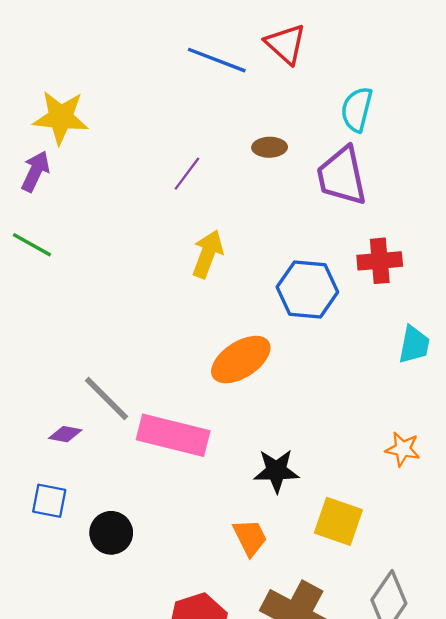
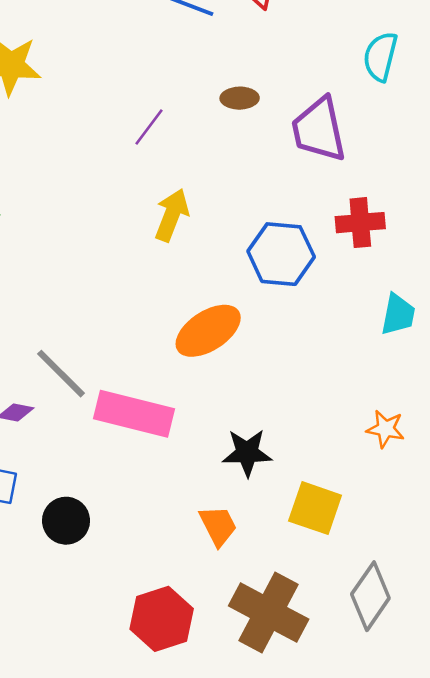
cyan semicircle: (357, 109) -> (380, 57), moved

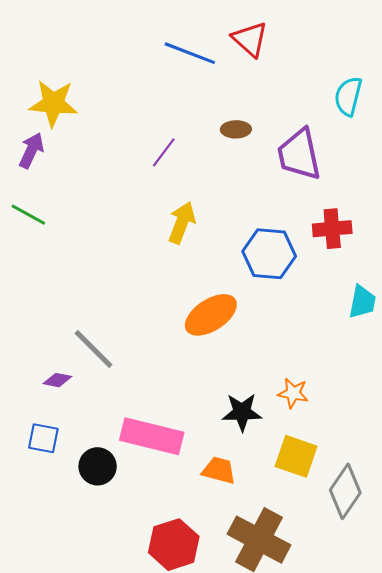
pink rectangle: (134, 414) -> (152, 436), moved
orange star: (385, 429) -> (293, 393), moved
orange trapezoid: (218, 526) -> (219, 470), turned -48
gray diamond: (370, 596) -> (345, 491), moved

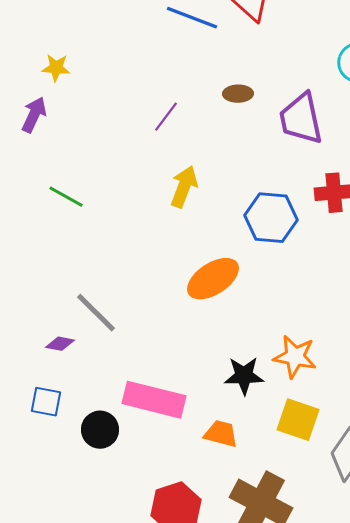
yellow star: (53, 103) -> (56, 68), size x0.6
green line: (28, 215) -> (66, 197), moved
orange star: (293, 393) -> (295, 357), size x1.4

